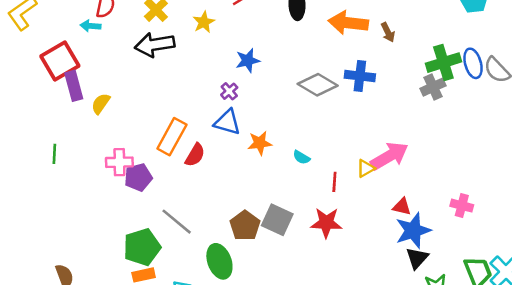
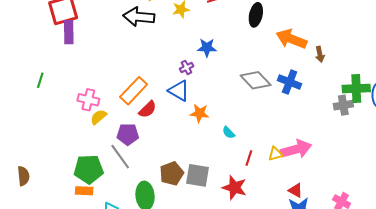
yellow semicircle: (101, 104) -> (98, 117), moved
purple pentagon: (138, 177) -> (128, 134), moved
gray square: (277, 220) -> (198, 175), turned -30

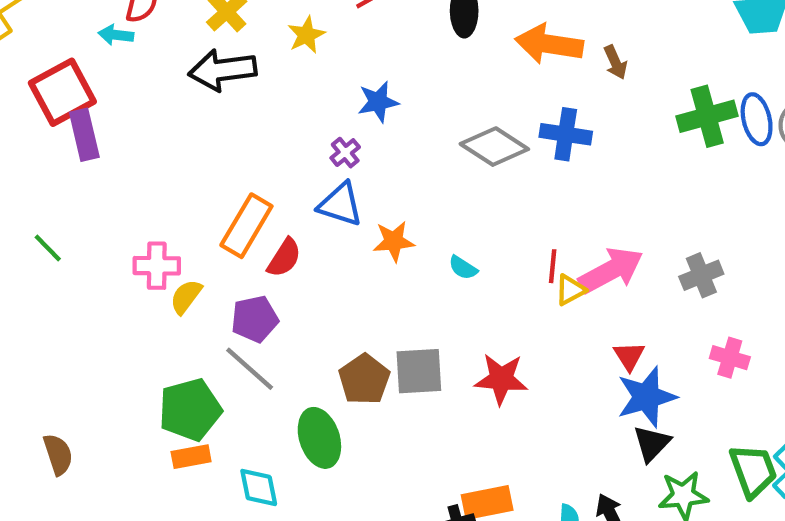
green line: (40, 80) -> (48, 248), turned -49
gray cross: (343, 105) -> (701, 275), moved
red line: (249, 158) -> (553, 266), moved
red triangle: (296, 190) -> (629, 356), turned 42

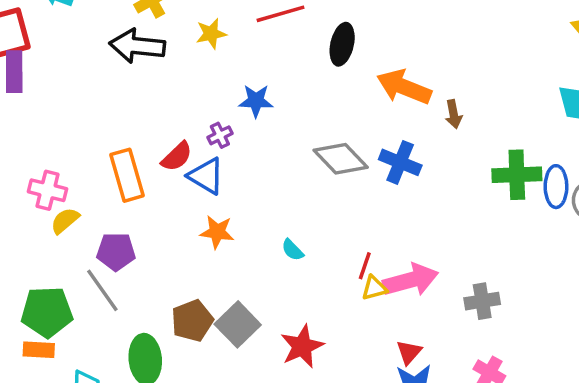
orange rectangle: (246, 226) -> (127, 175), turned -60
orange star: (394, 241) -> (217, 232), moved
red semicircle: (284, 258) -> (177, 157), moved
gray square: (419, 371) -> (238, 324), turned 36
red star: (501, 379) -> (302, 346), turned 30

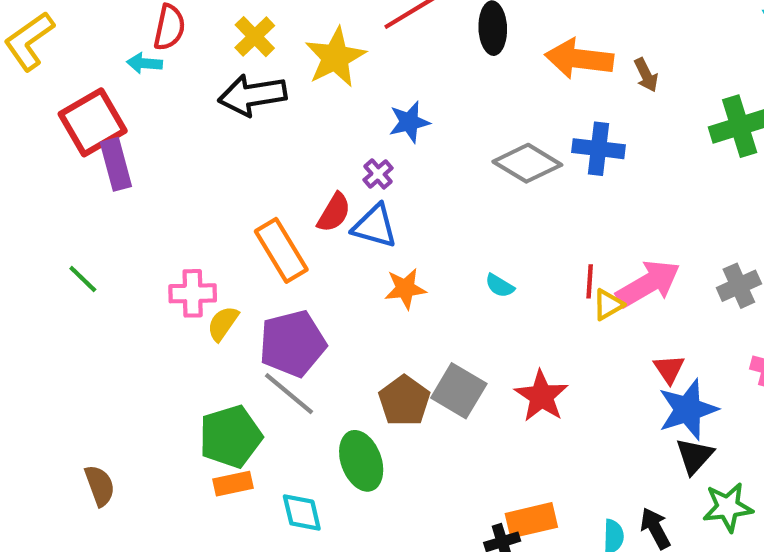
yellow star: (211, 34) -> (335, 57), size x1.6
purple pentagon: (116, 251) -> (293, 344), size x1.4

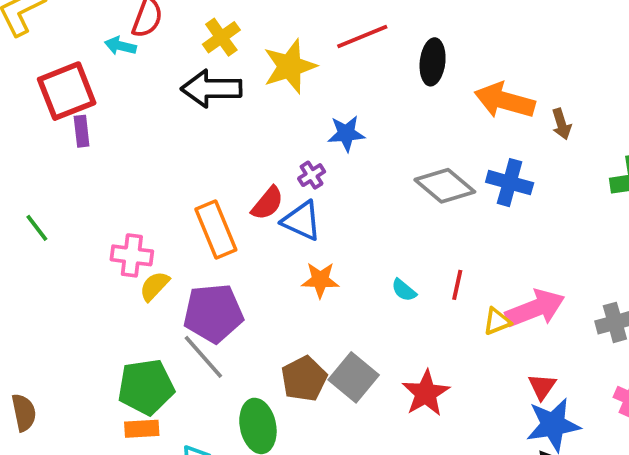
purple rectangle: (116, 164) -> (82, 131), size x0.7
red line: (590, 281) -> (457, 285), moved

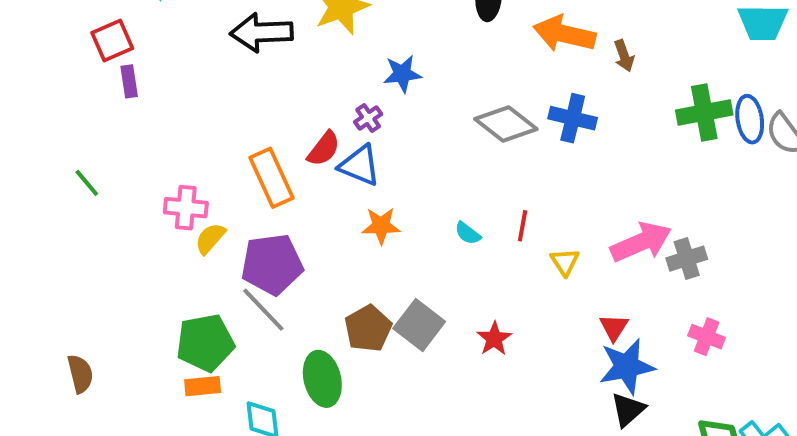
red square: (67, 91) -> (112, 41), size x0.7
pink arrow: (535, 308) -> (641, 242), moved
yellow triangle: (497, 321) -> (565, 262), turned -40
red star: (426, 393) -> (494, 339), size x0.7

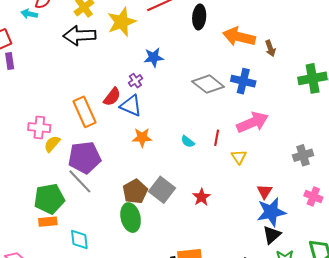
pink arrow: (641, 242) -> (253, 122), moved
green ellipse: (322, 379) -> (131, 218), moved

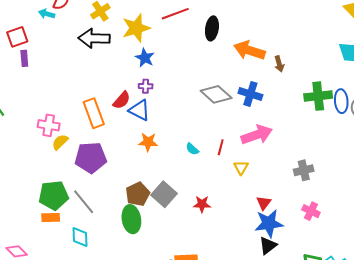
blue star: (154, 57) -> (145, 58), moved, turned 30
purple cross: (135, 81) -> (146, 86), turned 32
gray line: (80, 181) -> (84, 202), moved
red star: (202, 197) -> (202, 204), turned 30

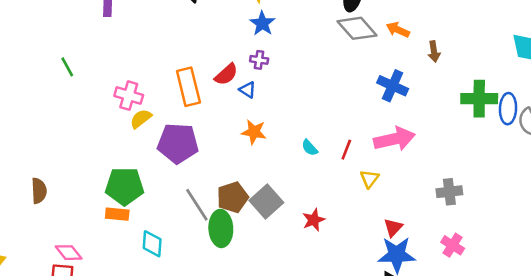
orange arrow: (249, 50) -> (398, 30), size x0.6
gray diamond: (216, 94) -> (357, 28), moved
blue triangle: (139, 110) -> (248, 90), size x0.6
gray line: (84, 202) -> (197, 205), moved
red star: (202, 204) -> (314, 220), turned -30

